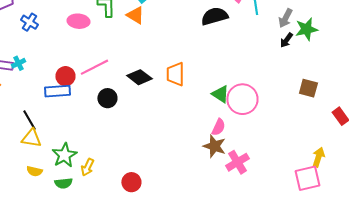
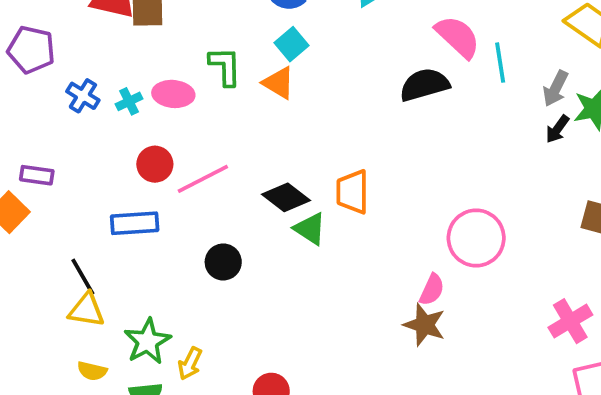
cyan cross: (18, 63) -> (129, 101), moved
red circle: (65, 76) -> (155, 164), moved
green triangle: (220, 94) -> (310, 229), moved
black circle: (107, 98) -> (223, 262), moved
pink cross: (237, 162) -> (570, 321), moved

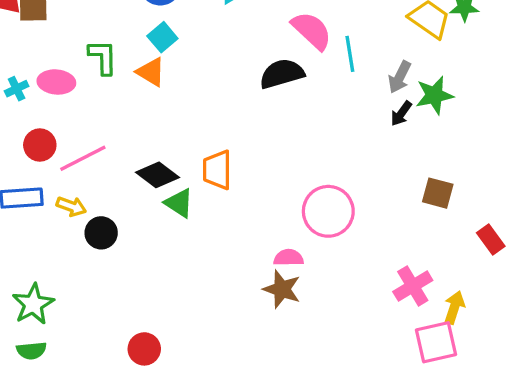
pink semicircle: (432, 290) -> (288, 258), turned -116
yellow arrow: (190, 364) -> (71, 206), moved, turned -96

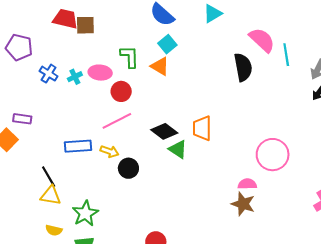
black semicircle: (282, 74) -> (243, 67), turned 96
red circle: (40, 145) -> (121, 91), moved

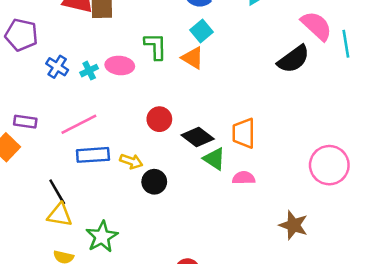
black semicircle: (243, 67) -> (294, 59), turned 64
red circle: (121, 91) -> (159, 119), moved
pink line: (117, 121) -> (79, 124), moved
pink semicircle: (247, 184) -> (244, 178), moved

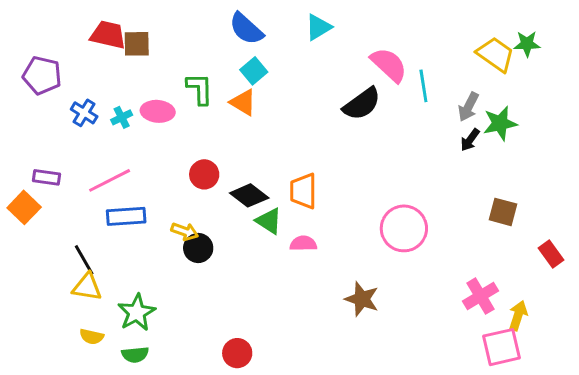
yellow arrow: (131, 161) -> (185, 231), moved

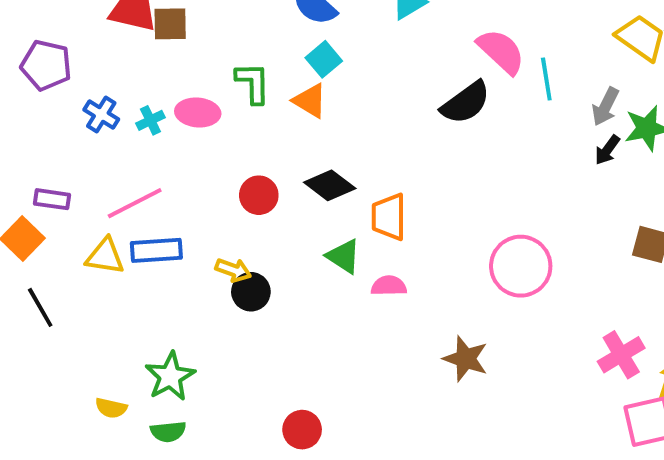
black diamond: (249, 195) -> (330, 185), moved
black line: (84, 260) -> (40, 307), moved
yellow triangle: (87, 287) -> (105, 256), moved

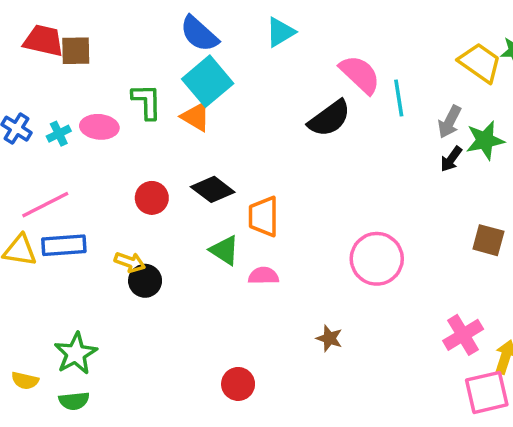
cyan square: (324, 59) -> (208, 81), size x1.6
brown star: (466, 359) -> (329, 338), size x0.7
red circle: (302, 430) -> (238, 384), moved

